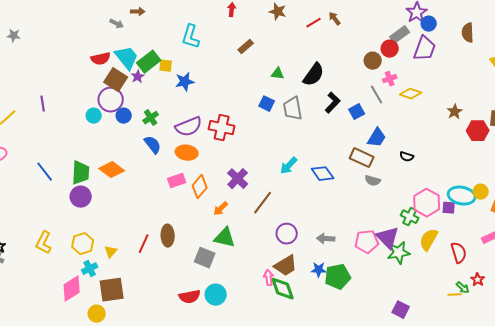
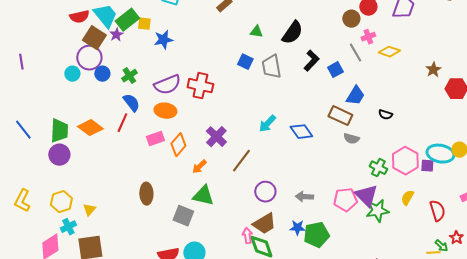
green cross: (410, 217) -> (378, 168), moved
yellow semicircle: (429, 240) -> (407, 198), size x0.7
red line: (144, 244) -> (122, 123), moved

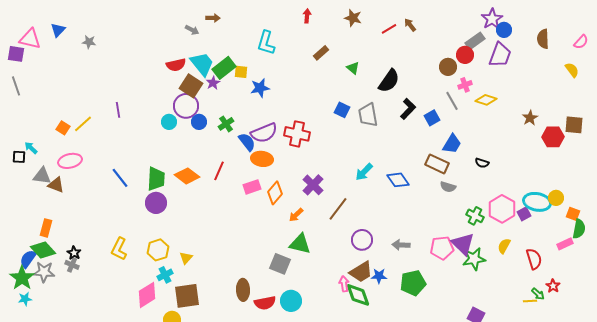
green triangle: (256, 32) -> (353, 68), moved, turned 32
blue semicircle: (131, 103) -> (247, 142), moved
purple square: (427, 166) -> (524, 214), turned -32
brown ellipse: (146, 194) -> (243, 290), moved
blue star: (297, 228) -> (379, 276), moved

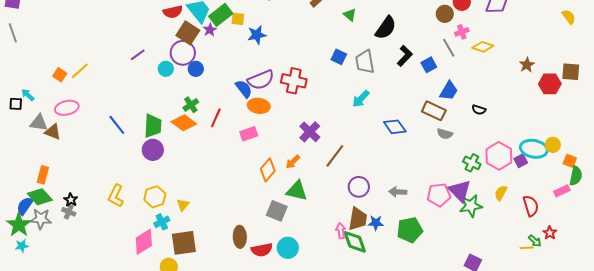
purple line: (118, 110) -> (138, 55), moved, turned 63
green cross: (226, 124) -> (191, 105), moved
cyan arrow: (364, 172) -> (361, 99), moved
orange diamond: (275, 193) -> (268, 170), moved
brown trapezoid: (361, 272) -> (358, 219), turned -50

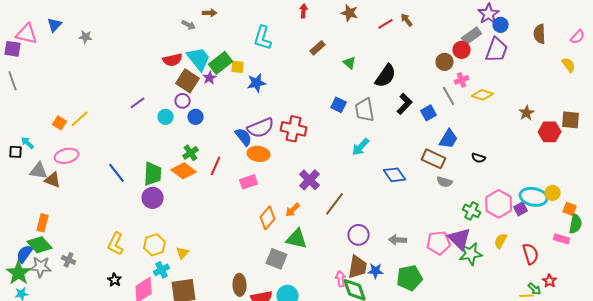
purple circle: (183, 53) -> (183, 101), size x0.6
pink rectangle: (562, 191) -> (562, 239), turned 42
black star: (71, 200) -> (115, 280), moved

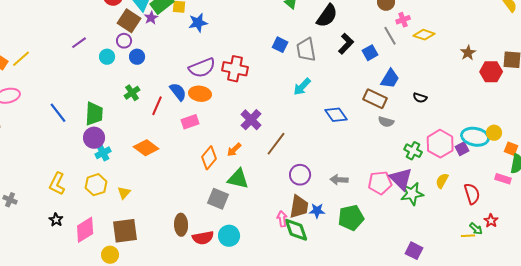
blue semicircle: (244, 137) -> (178, 92), moved
orange diamond: (184, 171) -> (146, 148), moved
cyan cross: (162, 270) -> (103, 153), moved

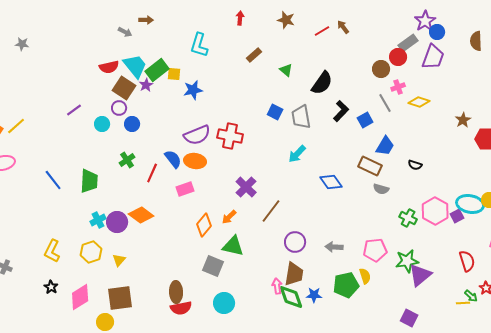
purple circle: (94, 138) -> (117, 222), moved
purple triangle: (401, 179) -> (420, 275), moved, turned 35
yellow semicircle: (442, 181) -> (365, 276), moved, turned 133
blue star: (317, 211) -> (314, 295), moved
red semicircle: (203, 238) -> (181, 308), moved

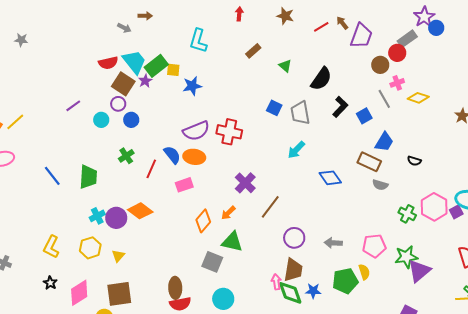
purple trapezoid: (433, 57) -> (361, 36), moved

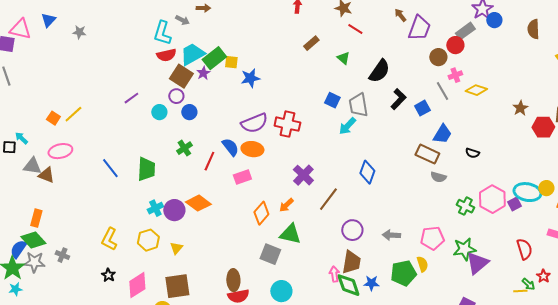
red line: (321, 27) -> (355, 29), moved, turned 63
cyan L-shape: (198, 41) -> (162, 33), moved
cyan trapezoid: (134, 62) -> (192, 54), turned -80
cyan arrow: (296, 150) -> (347, 126), moved
blue diamond: (330, 178) -> (367, 172), moved, turned 55

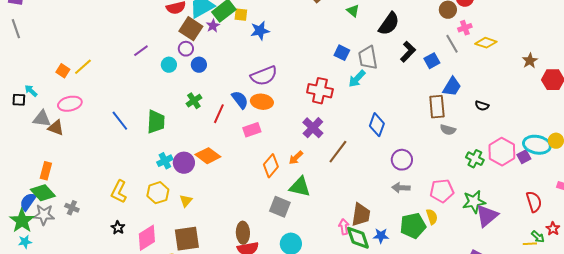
red cross: (287, 124) -> (320, 91), moved
brown rectangle: (427, 154) -> (437, 107), turned 60
purple circle: (352, 230) -> (402, 160), moved

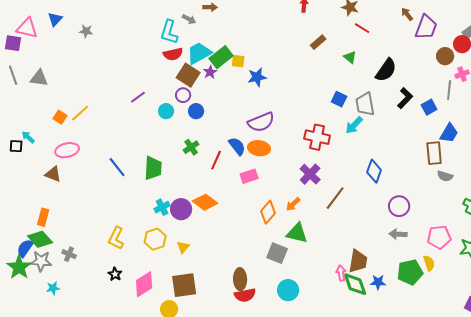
gray line: (452, 44) -> (449, 90), turned 36
gray triangle: (42, 119) -> (39, 78), moved
cyan star: (25, 242) -> (53, 288), moved

